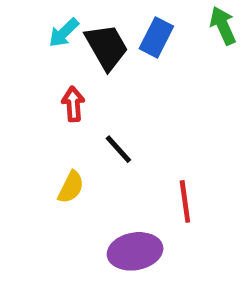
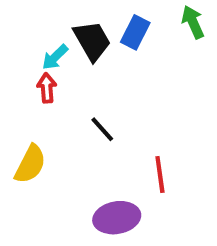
cyan arrow: (64, 33) -> (55, 57), moved
red arrow: (73, 104) -> (47, 88), moved
yellow semicircle: (71, 187) -> (30, 164), moved, size x1.4

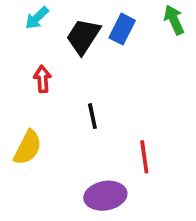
black trapezoid: (92, 41) -> (83, 36), turned -117
cyan arrow: (55, 57) -> (37, 18), moved
black line: (102, 129) -> (92, 116), turned 30

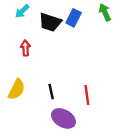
black trapezoid: (83, 36) -> (50, 22), turned -105
black line: (92, 116) -> (51, 92), moved
purple ellipse: (105, 196) -> (63, 118), turned 40

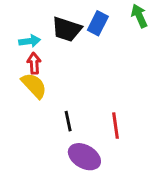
cyan arrow: (22, 11) -> (30, 41), moved, turned -144
yellow semicircle: (17, 89) -> (34, 86), moved, turned -70

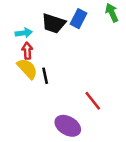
black line: (68, 121) -> (45, 76), moved
red line: (116, 126) -> (93, 101), turned -30

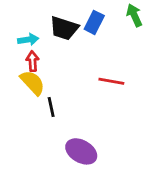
black line: (45, 76) -> (51, 107), moved
red line: (93, 101) -> (111, 81), moved, turned -42

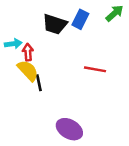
green arrow: (134, 15) -> (115, 13), turned 72
cyan arrow: (28, 40) -> (13, 44), moved
black line: (51, 107) -> (39, 83), moved

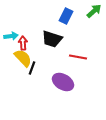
black trapezoid: (55, 24) -> (52, 39), moved
black line: (39, 83) -> (32, 68), turned 32
purple ellipse: (69, 129) -> (63, 82), moved

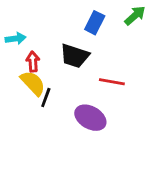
cyan arrow: (11, 36) -> (16, 39), moved

